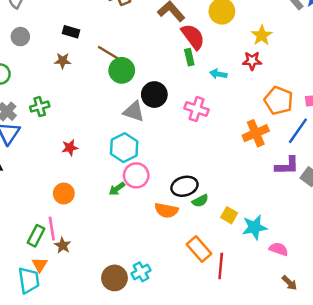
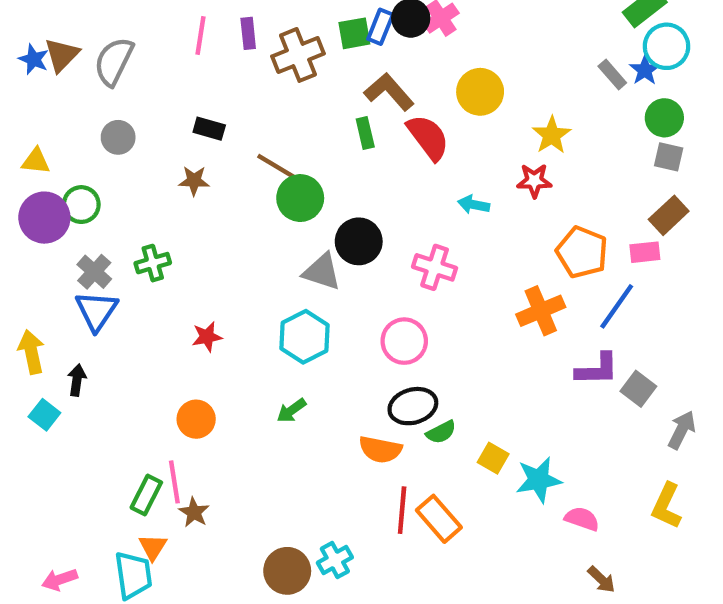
green rectangle: (189, 57) -> (365, 133), moved
pink circle: (136, 175) -> (404, 341), moved
red line: (221, 266) -> (402, 510), moved

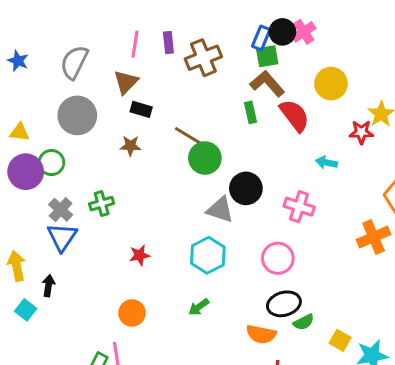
green square: (354, 33) -> (267, 56), moved
brown triangle: (62, 55) -> (126, 82), moved
gray circle: (118, 137) -> (77, 115), size x1.6
red star: (534, 181) -> (361, 132), moved

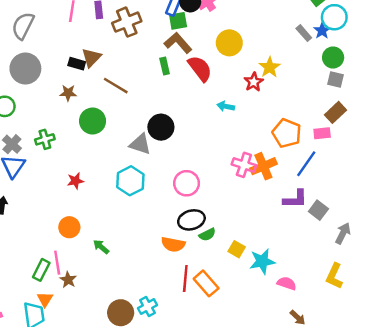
brown triangle: (126, 82) -> (91, 58), moved
red star: (361, 132) -> (254, 82), turned -30
green circle: (205, 158) -> (93, 121), moved
pink cross: (299, 207) -> (244, 165), moved
green arrow: (199, 307) -> (101, 247), moved, turned 77

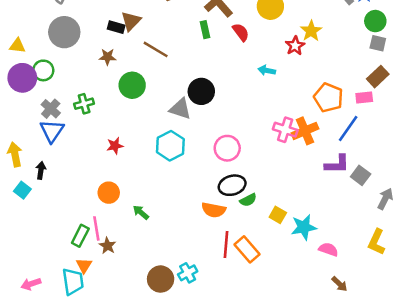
red semicircle: (200, 69) -> (241, 32), size x0.7

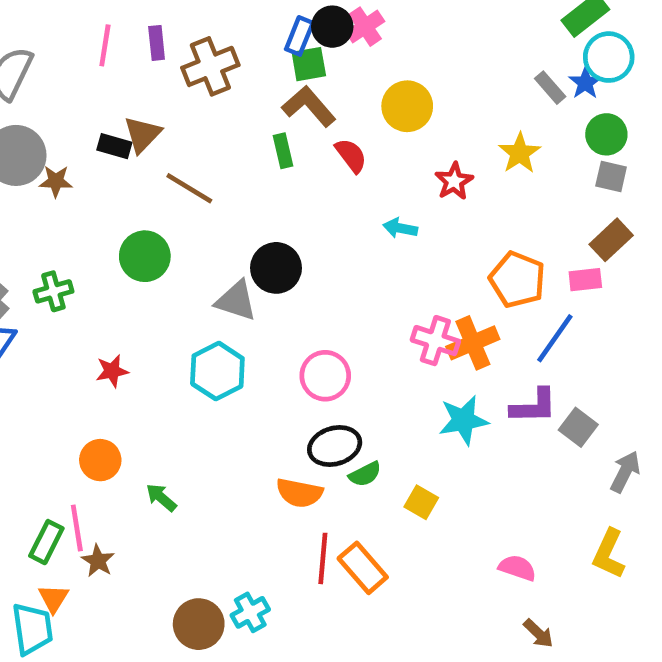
yellow star: (311, 31) -> (520, 153), moved
brown star: (107, 57) -> (56, 181), moved
cyan star: (304, 227) -> (463, 420), moved

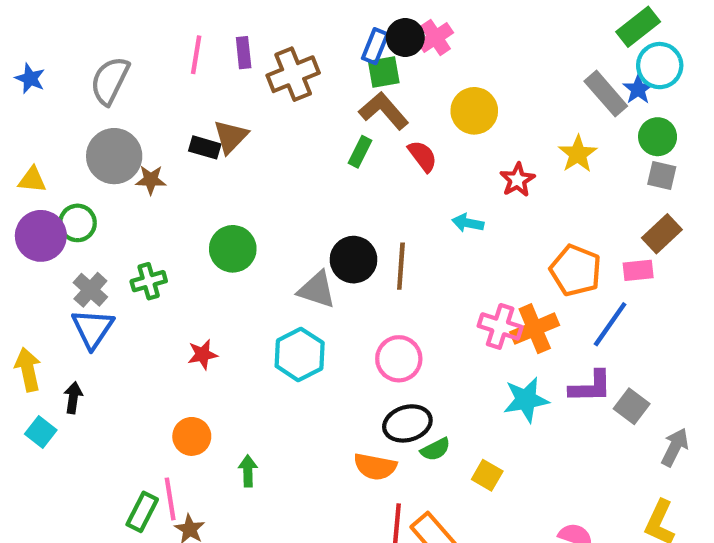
gray rectangle: (550, 88) -> (606, 94), size x1.5
green rectangle: (283, 151) -> (360, 152), turned 40
brown line: (189, 188) -> (401, 266), moved, turned 63
green arrow: (161, 498) -> (248, 471), turned 48

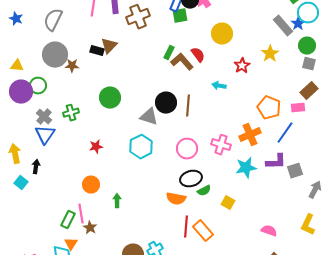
brown L-shape: (384, 111) -> (182, 62), moved
pink cross: (500, 326) -> (221, 145), moved
gray square: (632, 406) -> (295, 171), turned 35

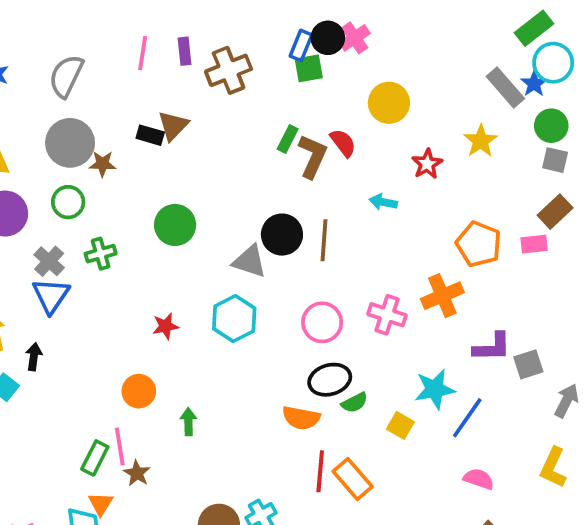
brown L-shape: (182, 62) -> (313, 156), turned 65
green circle: (38, 86) -> (68, 202), moved
blue line: (285, 133) -> (467, 418), moved
red star: (96, 147) -> (166, 326), moved
cyan star: (246, 168) -> (435, 389), moved

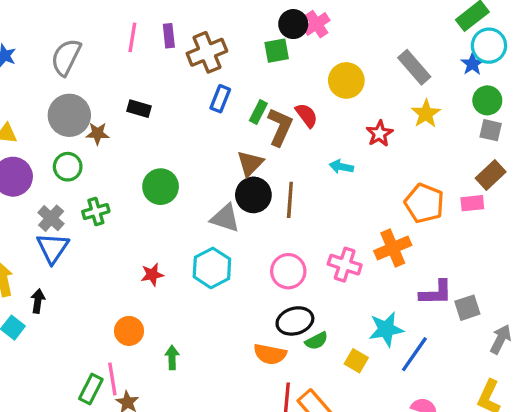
blue rectangle: (301, 45) -> (220, 99), moved
gray rectangle: (505, 87) -> (414, 67), moved
brown triangle: (173, 126) -> (250, 163), moved

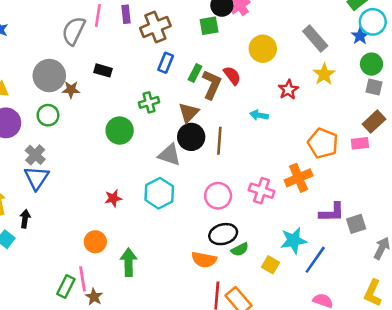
gray semicircle: (66, 57) -> (74, 31), moved
green cross: (96, 212) -> (149, 102), moved
green arrow: (172, 357) -> (129, 262), size x1.5

